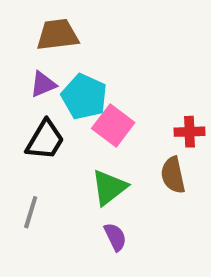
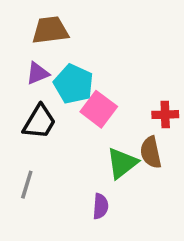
green triangle: (109, 187) -> (122, 163), moved
purple semicircle: (115, 237) -> (100, 206), turned 30

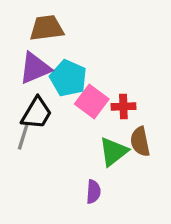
purple triangle: (38, 73) -> (35, 68), size x1.5
red cross: (165, 115) -> (123, 107), moved
gray line: (27, 185) -> (23, 137), moved

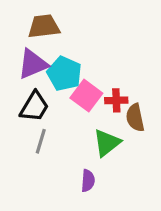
gray line: (23, 137) -> (41, 141), moved
brown semicircle: (140, 142) -> (135, 118), moved

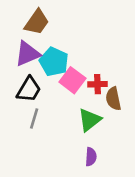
brown trapezoid: (44, 26) -> (37, 22), turned 132
purple semicircle: (88, 181) -> (91, 157), moved

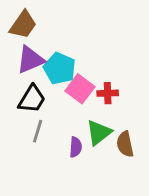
brown trapezoid: (37, 22) -> (23, 25), moved
brown semicircle: (113, 99) -> (125, 144), moved
purple semicircle: (91, 157) -> (76, 147), moved

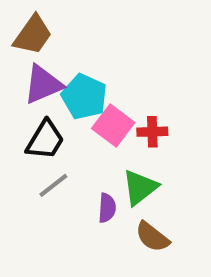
gray line: (38, 131) -> (53, 185), turned 35
brown semicircle: (125, 144) -> (152, 237), moved, turned -40

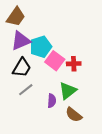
cyan pentagon: (84, 97) -> (41, 47), turned 30

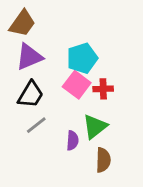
cyan pentagon: (41, 47) -> (82, 58), moved
brown semicircle: (74, 115) -> (103, 160), turned -126

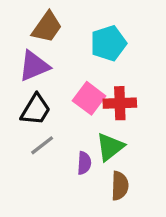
brown trapezoid: (22, 23) -> (47, 27), moved
cyan pentagon: (82, 58) -> (108, 43), moved
red cross: (103, 89) -> (120, 103), size x1.4

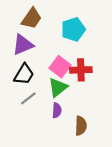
green triangle: (110, 147) -> (58, 87), moved

